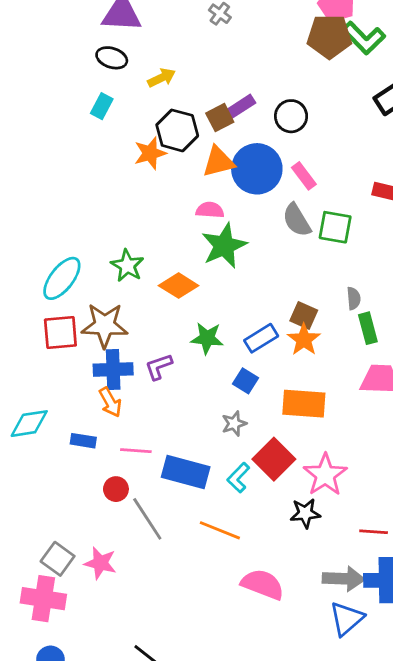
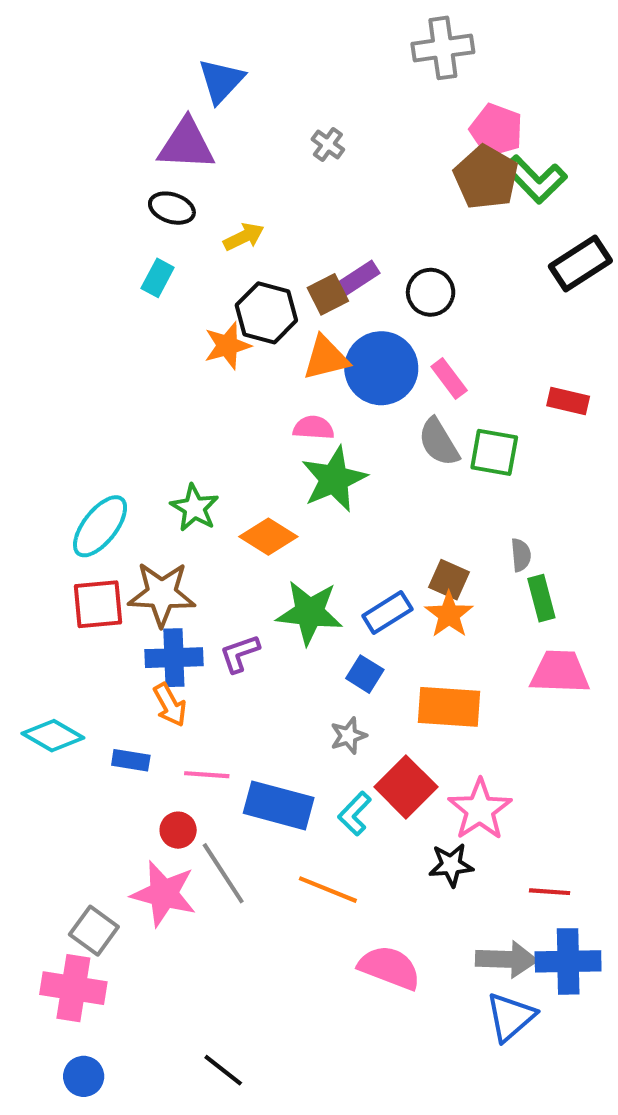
brown pentagon: (329, 36) -> (486, 177), turned 30
green star: (207, 338) -> (309, 612), size x1.4
cyan diamond: (29, 424) -> (53, 736), turned 39
pink star: (100, 563) -> (164, 894), moved, size x1.4

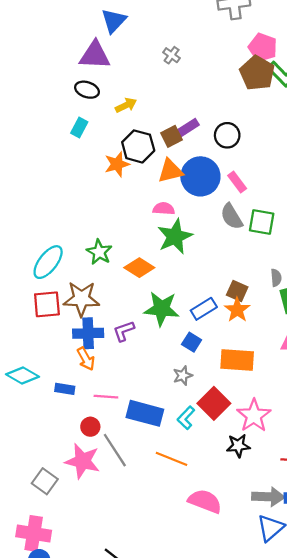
pink cross: (73, 988) -> (34, 533), moved

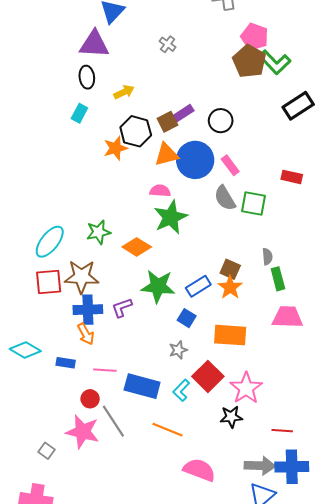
black ellipse: (87, 90) -> (87, 77), turned 65
green star: (99, 252) -> (99, 232), turned 30
gray square: (45, 481) -> (47, 451), size x0.7

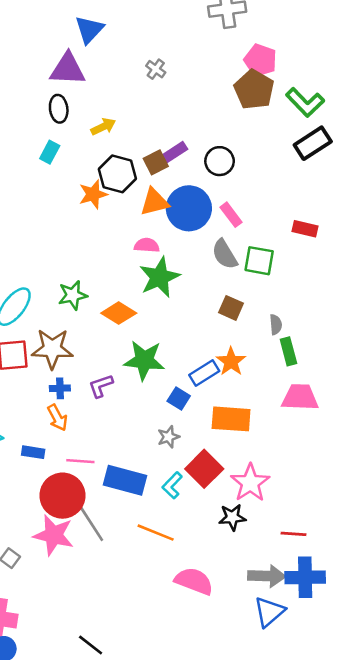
green L-shape: (275, 62) -> (305, 102), moved
brown square: (230, 269) -> (231, 308), moved
blue rectangle: (198, 286) -> (204, 373), moved
blue cross: (88, 310) -> (60, 388), size x0.6
red circle: (90, 399) -> (62, 496), size x2.0

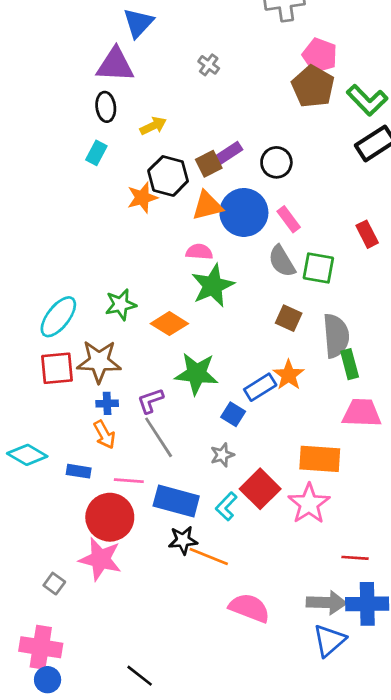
red rectangle: (305, 229) -> (367, 234), turned 50
gray semicircle: (276, 324) -> (336, 336), size x2.0
orange rectangle: (231, 419) -> (320, 459), moved
black star: (232, 517) -> (183, 540), moved
gray line: (91, 522) -> (159, 437), moved

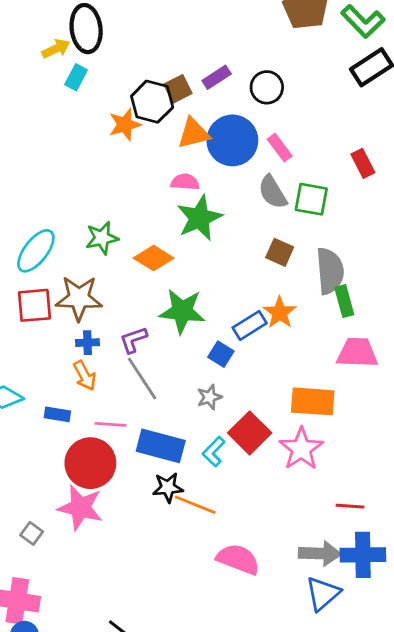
black ellipse: (106, 107) -> (86, 29), size x1.5
yellow arrow: (153, 126) -> (56, 49), moved
brown square: (209, 164) -> (178, 89), moved

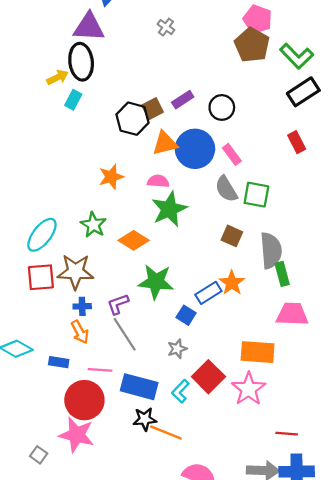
orange star: (125, 125) -> (111, 177), moved
red rectangle: (363, 163) -> (297, 142), moved
green star: (102, 238) -> (93, 225), turned -30

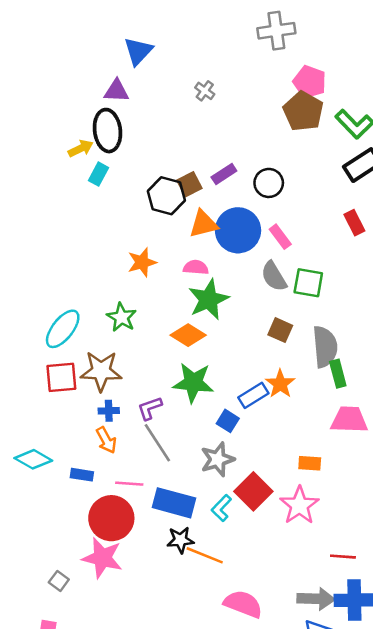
purple triangle: (89, 27) -> (116, 91), size x0.7
orange diamond: (134, 240) -> (188, 335), moved
gray star: (177, 349) -> (218, 459), size x1.5
orange rectangle: (258, 352) -> (310, 463), size x0.6

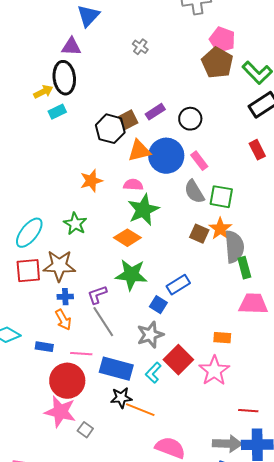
cyan rectangle: (99, 174) -> (57, 112), turned 36
orange star: (280, 384) -> (220, 229), moved
gray square: (59, 581) -> (85, 430), moved

